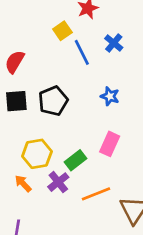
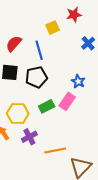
blue line: (82, 52) -> (39, 50), moved
pink rectangle: (110, 144) -> (67, 101), moved
green rectangle: (76, 160) -> (47, 106), moved

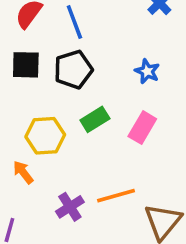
pink rectangle: (67, 101) -> (142, 128), moved
purple cross: (29, 137) -> (70, 207), moved

